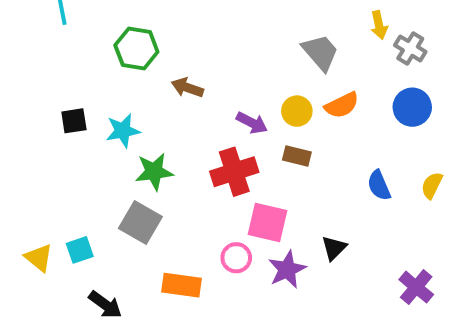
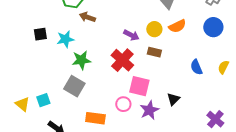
brown arrow: (187, 88) -> (87, 17), moved
red cross: (234, 172) -> (122, 60), turned -30

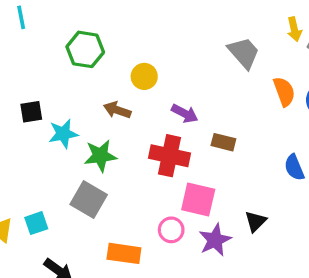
brown arrow: (87, 17) -> (117, 110), moved
orange semicircle: (177, 26) -> (284, 92), moved, turned -84
yellow circle: (154, 29) -> (144, 76), moved
cyan star: (65, 39) -> (63, 134), moved
red cross: (122, 60) -> (170, 156), turned -30

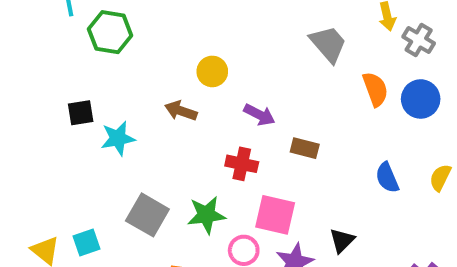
green hexagon: (85, 49) -> (110, 32), moved
green star: (100, 156) -> (206, 215), moved
red cross: (170, 156) -> (242, 164), size x0.7

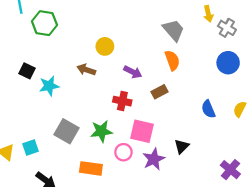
orange semicircle: (375, 89) -> (172, 60), moved
black square: (81, 113) -> (27, 71), turned 35
brown rectangle: (305, 148) -> (160, 92), turned -42

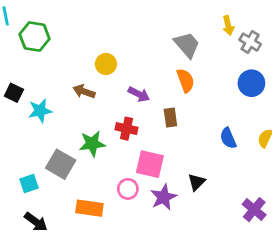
brown rectangle: (160, 92) -> (170, 118), turned -70
green star: (101, 131) -> (92, 144), moved
cyan square: (30, 148) -> (29, 183), moved

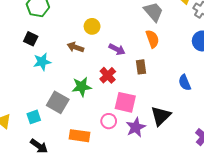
black square: (14, 93) -> (31, 39), moved
red cross: (127, 129) -> (108, 75), turned 35
black triangle: (197, 182) -> (161, 116), size x1.5

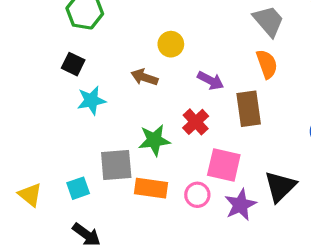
brown rectangle: (141, 67) -> (249, 109), size x1.5
gray square: (58, 102) -> (116, 165), turned -35
orange rectangle: (80, 136) -> (151, 188), moved

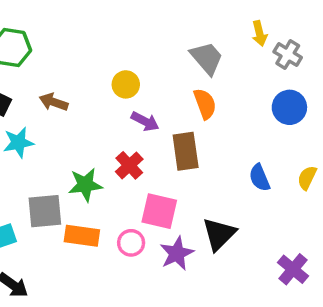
yellow circle: (171, 44) -> (126, 84), moved
brown arrow: (144, 77) -> (54, 102), moved

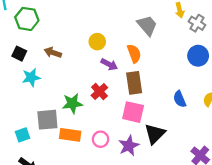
orange semicircle: (205, 104) -> (134, 54), moved
pink square: (159, 211) -> (133, 112), moved

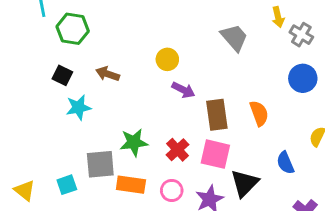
orange semicircle: (134, 54) -> (259, 113), moved
red cross: (99, 91) -> (178, 150), moved
blue semicircle: (180, 99) -> (285, 163), moved

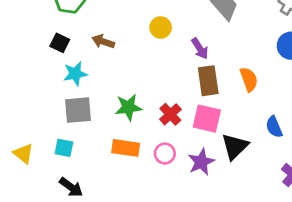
purple arrow: (183, 90) -> (200, 48), moved, turned 30
gray square: (100, 164) -> (78, 110), moved
cyan square: (67, 185) -> (64, 148), turned 30

